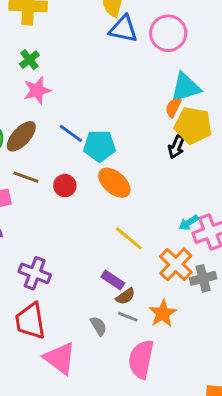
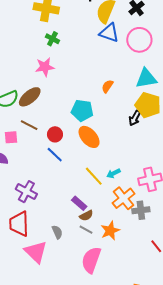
green cross: (29, 60) -> (52, 39), moved, turned -32
orange semicircle: (173, 107) -> (107, 86), moved
blue line: (71, 133) -> (55, 155), moved
cyan arrow: (189, 223) -> (113, 173), moved
gray semicircle: (98, 326) -> (57, 232), moved

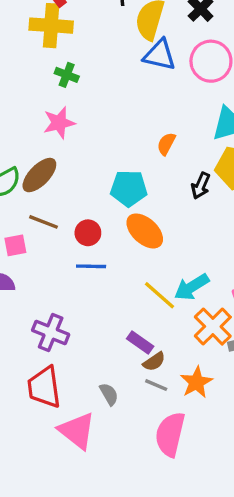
black arrow: (135, 118) -> (201, 186), moved
blue line: (55, 155) -> (91, 266), turned -36
cyan arrow: (113, 173) -> (192, 287), size x1.5

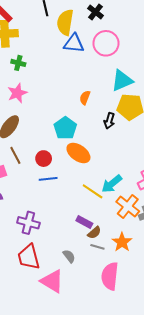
cyan pentagon: (129, 188) -> (65, 128), turned -30
brown line: (43, 222) -> (15, 155), turned 48

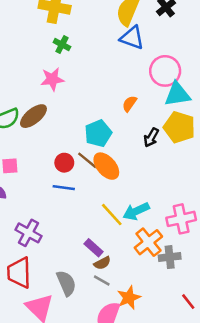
pink circle: (106, 43) -> (165, 71), moved
brown line: (15, 155) -> (87, 160), moved, turned -36
orange star: (122, 242) -> (129, 298), moved
gray semicircle: (69, 256) -> (66, 283), size x1.5

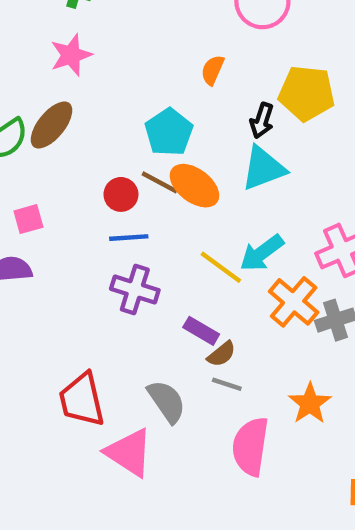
cyan triangle: (177, 94) -> (263, 168), moved
purple cross: (29, 233) -> (135, 289), moved
orange star: (129, 298) -> (310, 403), moved

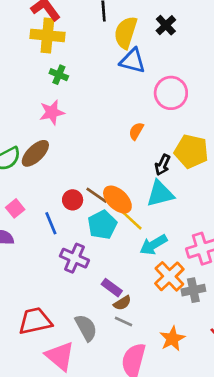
cyan pentagon: (169, 132) -> (102, 225), moved
pink square: (28, 219) -> (15, 208), turned -30
blue line: (129, 238) -> (51, 223), moved, turned 65
yellow line: (221, 267) -> (130, 219), moved
red trapezoid: (82, 400) -> (35, 321), turned 84

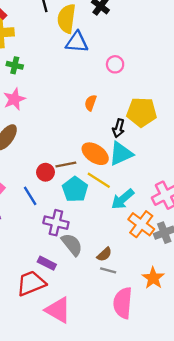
pink circle: (171, 93) -> (115, 64), size x0.6
brown line: (97, 195) -> (66, 165), turned -36
orange ellipse: (117, 200) -> (95, 154), moved
purple rectangle: (112, 288) -> (47, 263), moved
gray semicircle: (86, 328) -> (72, 245), moved

